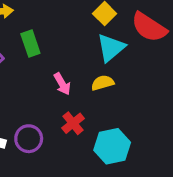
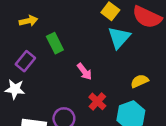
yellow semicircle: (103, 83) -> (140, 81), moved

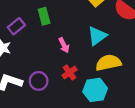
cyan triangle: (119, 38) -> (97, 36), moved
yellow semicircle: (140, 81) -> (108, 63), size x1.6

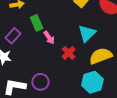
pink arrow: (64, 45) -> (49, 38), moved
red cross: (70, 72) -> (69, 53), moved

